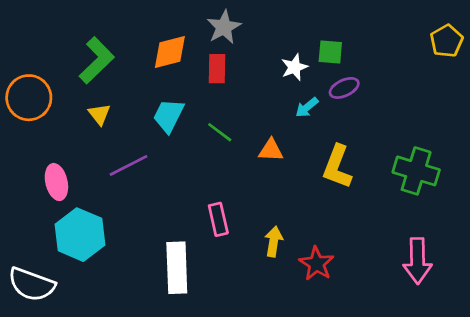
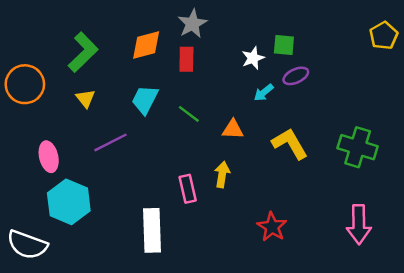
yellow L-shape: (337, 167) -> (290, 144), turned 129
yellow arrow: (274, 241) -> (222, 175), moved

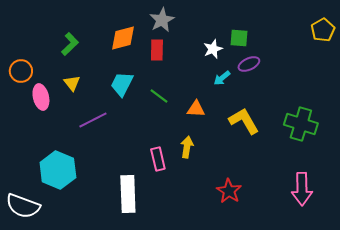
green L-shape: (83, 52) -> (70, 44), size x0.7
orange circle: (25, 84) -> (21, 71), size x0.7
pink ellipse: (49, 157) -> (41, 97), moved

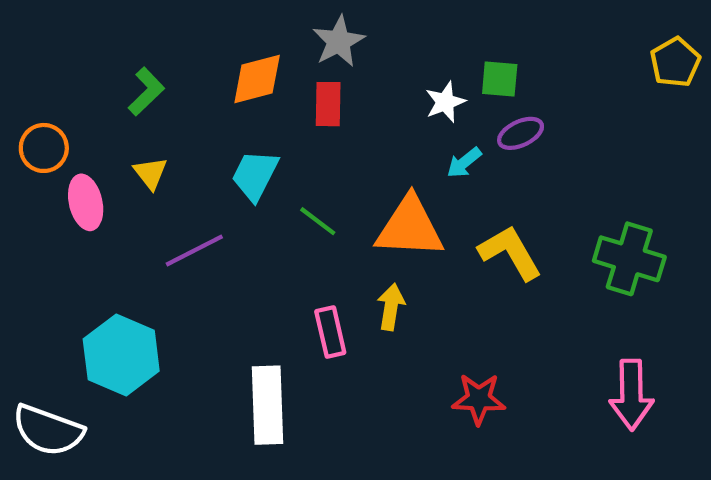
green line: (159, 96) -> (318, 221), moved
orange triangle: (196, 109) -> (410, 227), size x1.8
red star: (229, 191) -> (479, 399), turned -30

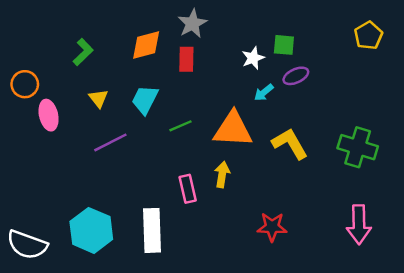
yellow pentagon: (675, 62) -> (368, 35), moved
yellow triangle: (150, 173) -> (98, 98), moved
green line: (318, 221) -> (181, 126), turned -60
cyan hexagon: (121, 355) -> (91, 230), moved

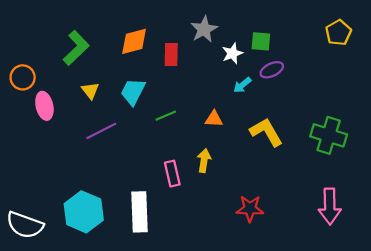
gray star: (192, 24) -> (204, 29), moved
green L-shape: (83, 52) -> (76, 48), size x1.4
orange triangle: (233, 129) -> (214, 119), size x0.5

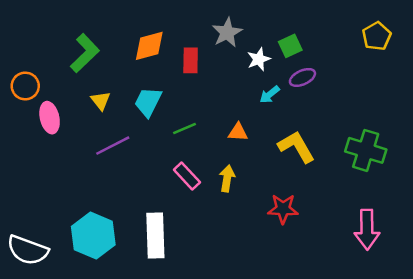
green square: (261, 41) -> (290, 46), turned -30
pink rectangle: (172, 174) -> (187, 176), moved, turned -30
red star: (250, 209) -> (283, 209), moved

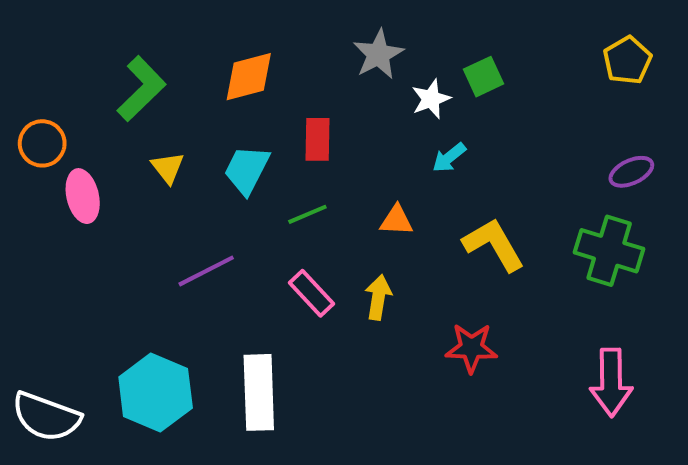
red rectangle: (191, 60) -> (318, 139), moved
purple ellipse: (302, 77) -> (631, 172), moved
purple line: (113, 146) -> (206, 271), moved

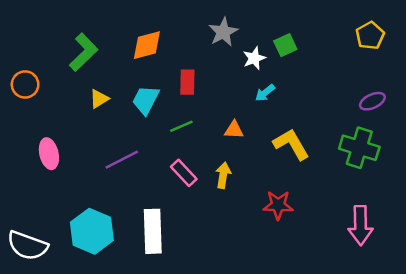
yellow triangle: (168, 168) -> (99, 99), turned 36
pink ellipse: (83, 196) -> (49, 154), moved

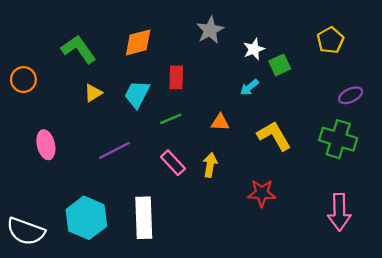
yellow pentagon: (370, 36) -> (330, 40), moved
green square: (285, 45) -> (280, 65), moved
green L-shape: (84, 52) -> (79, 49), turned -81
white star: (254, 58) -> (254, 49), moved

